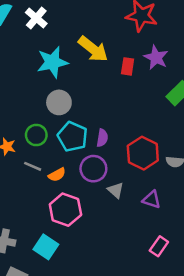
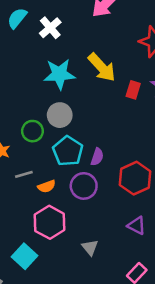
green circle: (36, 135) -> (32, 131), moved
gray line: (33, 166) -> (24, 174), turned -48
gray triangle: (116, 190) -> (90, 248), moved

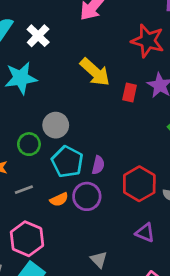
cyan star: (59, 74) -> (21, 78), moved
orange semicircle: (47, 186) -> (59, 199), moved
pink hexagon: (50, 222) -> (27, 239), moved

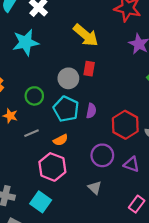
red rectangle: (130, 93) -> (89, 69), moved
gray circle: (56, 125) -> (68, 78), moved
purple circle: (87, 196) -> (102, 155), moved
pink hexagon: (27, 239) -> (52, 167), moved

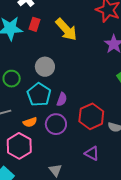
red rectangle: (89, 69) -> (34, 24), moved
purple circle: (102, 155) -> (56, 124), moved

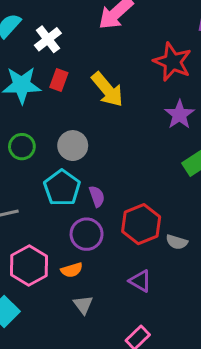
green circle: (12, 79) -> (22, 147), moved
purple semicircle: (62, 99) -> (97, 196), turned -40
orange semicircle: (30, 122) -> (72, 270), moved

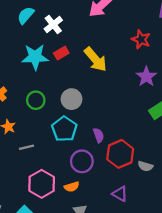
red star: (172, 62) -> (141, 39), size x0.7
red rectangle: (59, 80) -> (61, 53), turned 40
purple semicircle: (97, 196) -> (99, 135), moved

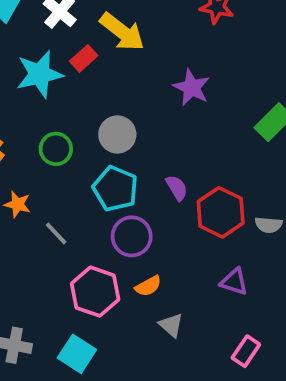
yellow arrow: (95, 59) -> (122, 32), moved
purple star: (146, 77) -> (192, 87), moved
gray line: (26, 147) -> (56, 234), turned 72
purple circle: (82, 161) -> (132, 236), moved

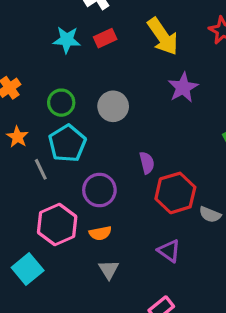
yellow arrow: (122, 32) -> (163, 36), moved
cyan star: (40, 74) -> (67, 40), size x0.7
cyan pentagon: (115, 189) -> (67, 143), moved

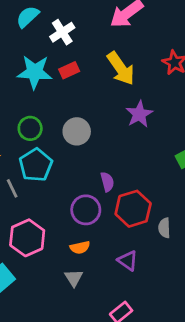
cyan star: (67, 40) -> (35, 72), size x1.4
purple circle: (99, 190) -> (86, 210), moved
gray semicircle: (210, 215) -> (164, 228), turned 66
orange semicircle: (100, 233) -> (80, 247), moved

